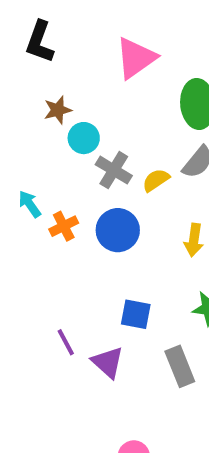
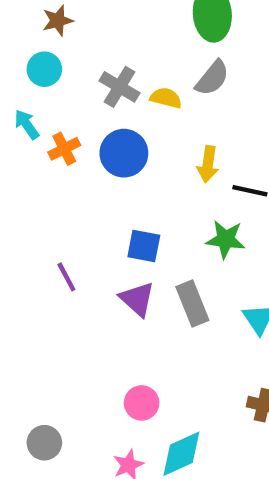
cyan circle: (84, 138) -> (44, 69), moved
yellow semicircle: (156, 180) -> (166, 98), turned 48
purple triangle: (108, 362) -> (137, 299), moved

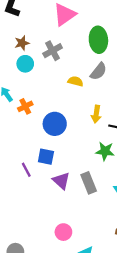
cyan circle: (44, 69) -> (25, 64), moved
gray cross: (119, 87) -> (53, 51), moved, turned 30
blue circle: (124, 153) -> (55, 124), moved
blue square: (144, 246) -> (46, 157), moved

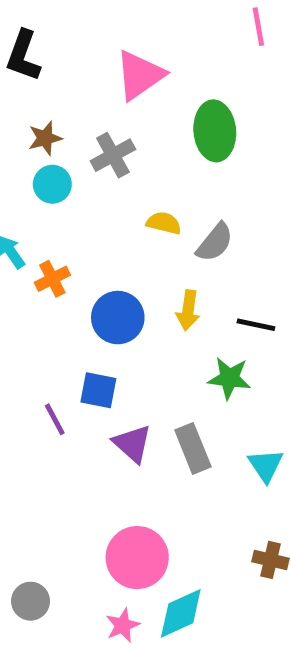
gray semicircle: (98, 71) -> (215, 242), moved
yellow arrow: (96, 114) -> (188, 310), moved
pink circle: (63, 232) -> (137, 558), size x1.6

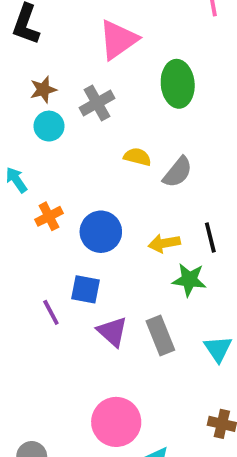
orange cross: (52, 279) -> (49, 216), moved
yellow arrow: (188, 310) -> (164, 243), moved, turned 72
black line: (256, 325) -> (210, 237), turned 64

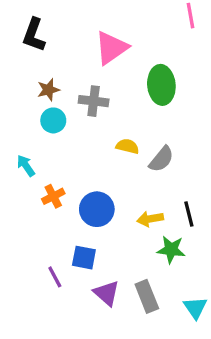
gray cross: (97, 103) -> (94, 101), turned 36

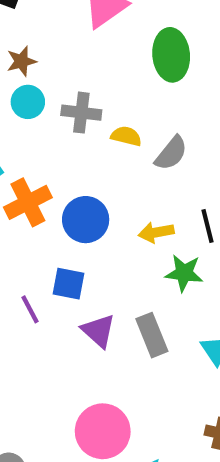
gray cross: (94, 101) -> (81, 113), moved
orange cross: (53, 196) -> (28, 202), size x1.5

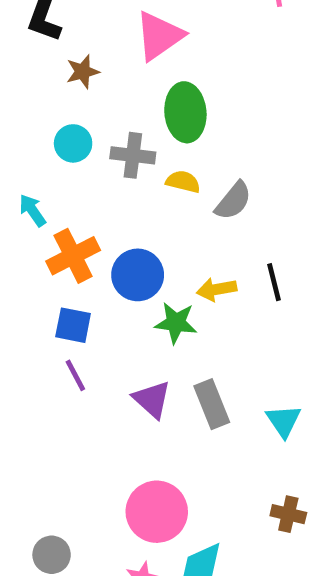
green ellipse: (171, 55) -> (185, 112), moved
brown star: (21, 61) -> (83, 72), moved
green star: (184, 273) -> (176, 323), moved
blue square: (68, 284) -> (73, 325), moved

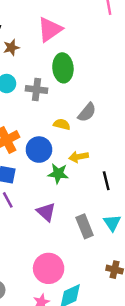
yellow semicircle: (183, 182) -> (62, 124), moved
black line: (274, 282) -> (106, 181), moved
gray rectangle: (212, 404) -> (85, 226), moved

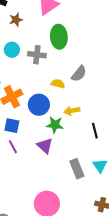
purple triangle: (46, 212) -> (45, 146), moved

